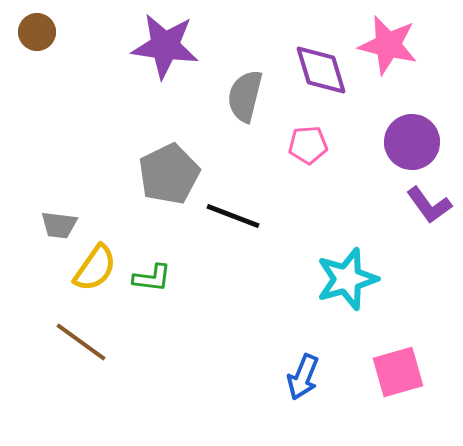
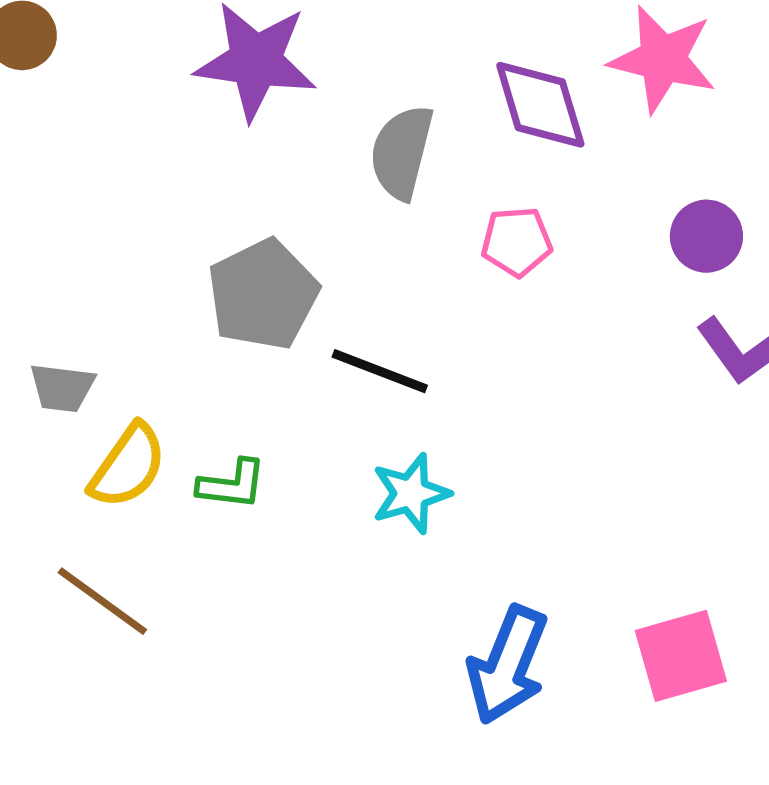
purple circle: (412, 142) -> (706, 236), size x0.7
cyan star: (347, 279) -> (411, 493), moved, size x0.7
blue arrow: (303, 377) -> (508, 665), size x1.4

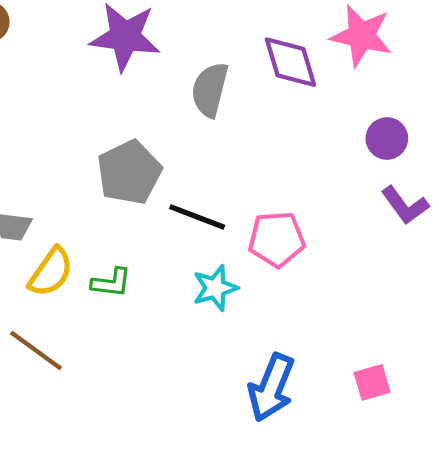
pink pentagon: (517, 242) -> (277, 239), moved, size x1.4
pink square: (681, 656) -> (372, 382), size x0.7

